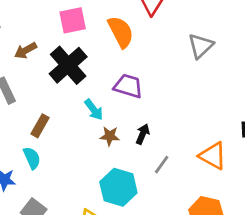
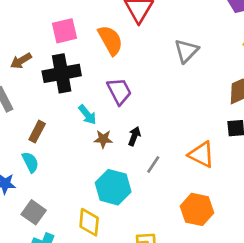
black cross: (68, 65) -> (62, 73), turned 33
purple trapezoid: (128, 86) -> (119, 91), turned 48

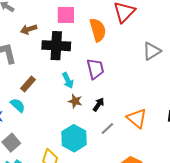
orange triangle: (201, 154) -> (137, 118), moved
cyan semicircle: (30, 162) -> (18, 105), turned -35

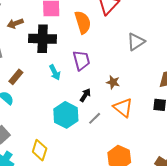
brown star: (75, 101) -> (113, 82), moved
cyan hexagon: (74, 138) -> (66, 115), moved

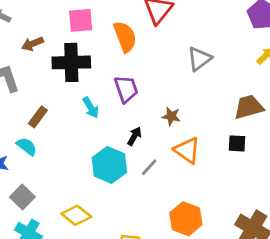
yellow diamond: (40, 150) -> (76, 215), turned -65

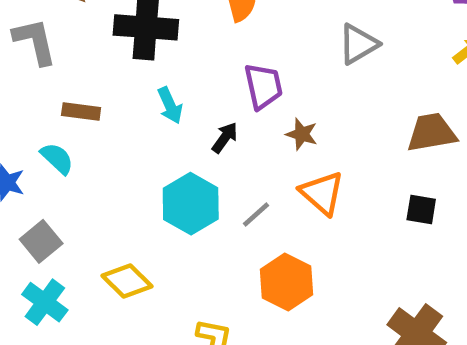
purple trapezoid: (126, 89) -> (263, 86), moved
brown rectangle: (38, 117) -> (81, 111), turned 55
black arrow: (134, 136) -> (225, 138), moved
black square: (237, 143) -> (421, 209), moved
orange hexagon: (186, 219) -> (286, 282), moved

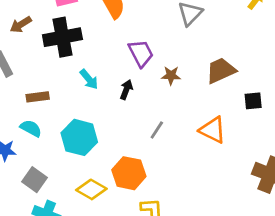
brown trapezoid: (432, 132) -> (221, 71), moved
orange triangle: (322, 193) -> (213, 130), moved
cyan hexagon: (191, 204) -> (79, 137), moved
orange hexagon: (286, 282) -> (129, 173), moved

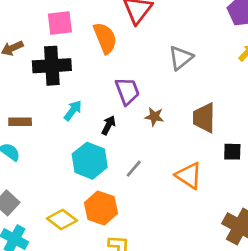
brown trapezoid: (221, 71) -> (204, 118), turned -72
cyan arrow: (89, 79) -> (73, 110), turned -110
cyan hexagon: (79, 137) -> (90, 161), moved

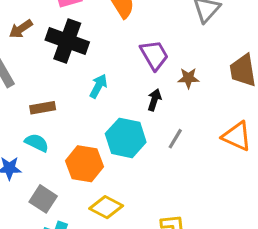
black cross: (52, 66) -> (67, 41), turned 33
black arrow: (109, 125) -> (154, 100), moved
orange hexagon: (101, 208) -> (85, 164), moved

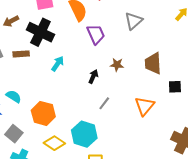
purple trapezoid: (154, 55) -> (96, 34), moved
brown rectangle: (43, 108) -> (21, 54), moved
orange triangle: (237, 136) -> (144, 106), turned 40
cyan hexagon: (126, 138) -> (84, 134), moved

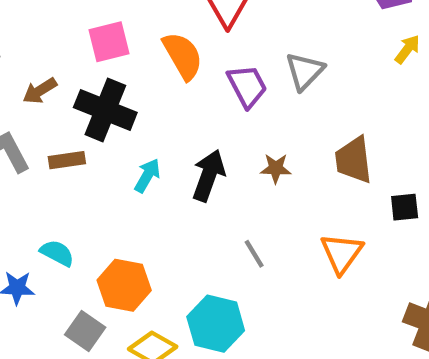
purple trapezoid: (96, 34) -> (247, 86), moved
black arrow: (93, 77) -> (209, 176), moved, size x1.6
gray line: (104, 103) -> (254, 254), turned -64
gray square: (14, 134) -> (85, 331), moved

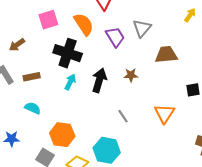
black cross: (105, 110) -> (68, 53), moved
brown trapezoid: (354, 160) -> (166, 55), moved, turned 95
cyan semicircle: (57, 253) -> (33, 108), moved

